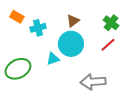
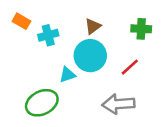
green cross: (111, 23) -> (141, 29), turned -35
red line: (108, 45) -> (130, 67), moved
green ellipse: (18, 69) -> (42, 103), moved

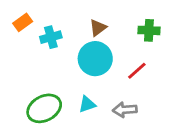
orange rectangle: (21, 21) -> (23, 22), turned -66
cyan triangle: (67, 75) -> (87, 104), moved
gray arrow: (118, 104) -> (125, 110), size x0.7

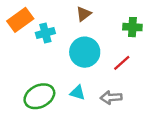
orange rectangle: (23, 22) -> (20, 20), size x1.5
brown triangle: (98, 28) -> (84, 14), moved
cyan triangle: (87, 104) -> (78, 93), turned 35

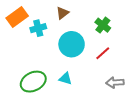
brown triangle: (84, 14) -> (62, 13), moved
green cross: (132, 27) -> (103, 25), moved, turned 35
gray arrow: (111, 97) -> (115, 83), moved

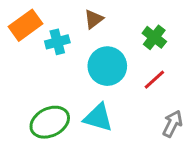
cyan triangle: (65, 79) -> (98, 118), size x1.5
gray arrow: (115, 83) -> (172, 124), turned 120

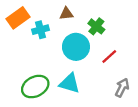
brown triangle: (94, 19) -> (66, 14), turned 32
green cross: (154, 37) -> (96, 26), moved

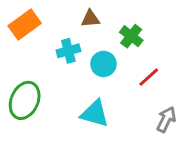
cyan cross: (41, 30) -> (68, 51), moved
cyan circle: (76, 47) -> (103, 64), size x0.7
green ellipse: (35, 87) -> (25, 100), moved, turned -40

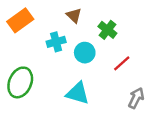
brown triangle: (90, 19) -> (74, 16), turned 49

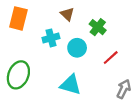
orange rectangle: (20, 20) -> (18, 18), turned -40

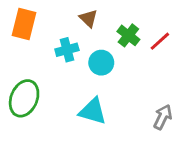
red line: (111, 58) -> (160, 41), moved

